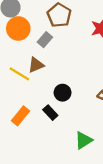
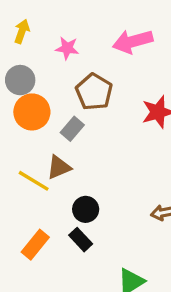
black circle: (63, 93) -> (86, 209), moved

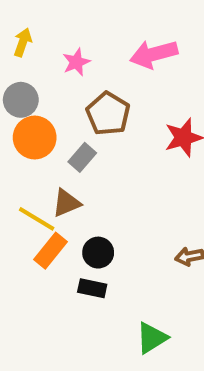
pink star: (67, 48) -> (76, 62), turned -30
black rectangle: (81, 240) -> (92, 288), turned -35
orange rectangle: (35, 245) -> (51, 251), moved

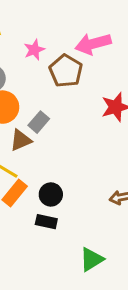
brown pentagon: (108, 114) -> (66, 71), moved
brown triangle: (66, 203) -> (21, 140), moved

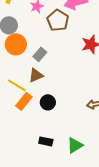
brown triangle: (21, 140) -> (36, 75), moved
black rectangle: (46, 222) -> (46, 141), moved

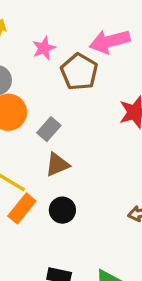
brown triangle: (36, 75) -> (57, 165), moved

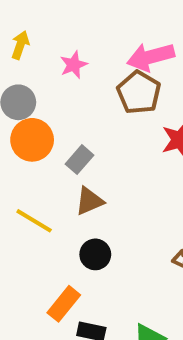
brown pentagon: (79, 72) -> (139, 92), moved
orange rectangle: (22, 208) -> (64, 304), moved

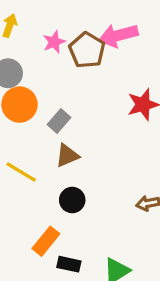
brown pentagon: (139, 92) -> (87, 50), moved

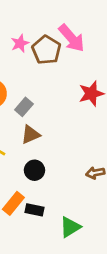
pink arrow: (118, 35) -> (72, 38), turned -116
black rectangle: (69, 264) -> (34, 210), moved

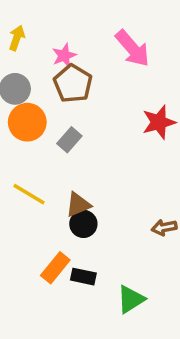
brown pentagon: (46, 50) -> (73, 84), moved
brown triangle: (31, 135) -> (78, 205), moved

